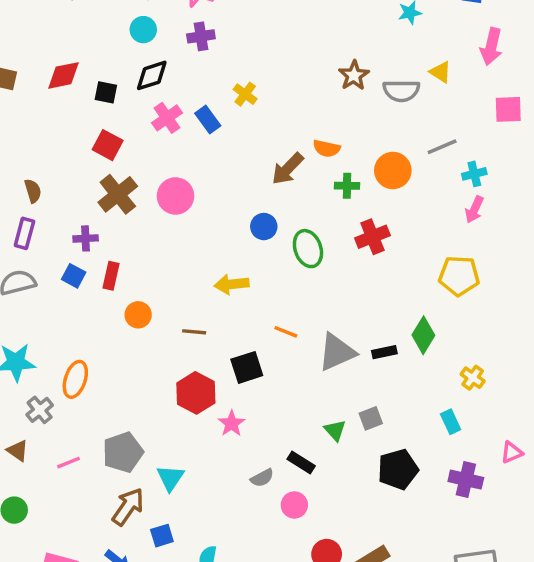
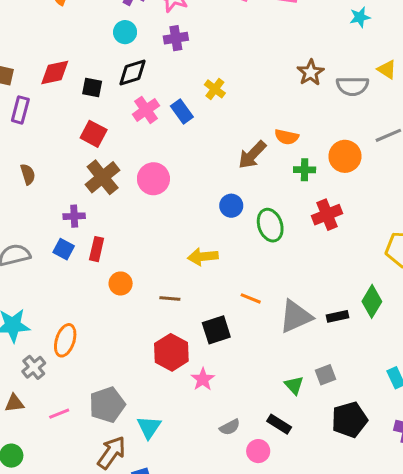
purple rectangle: (24, 233) -> (20, 110), moved
brown triangle: (18, 451) -> (14, 403), turned -42
black rectangle: (301, 463) -> (279, 424), moved

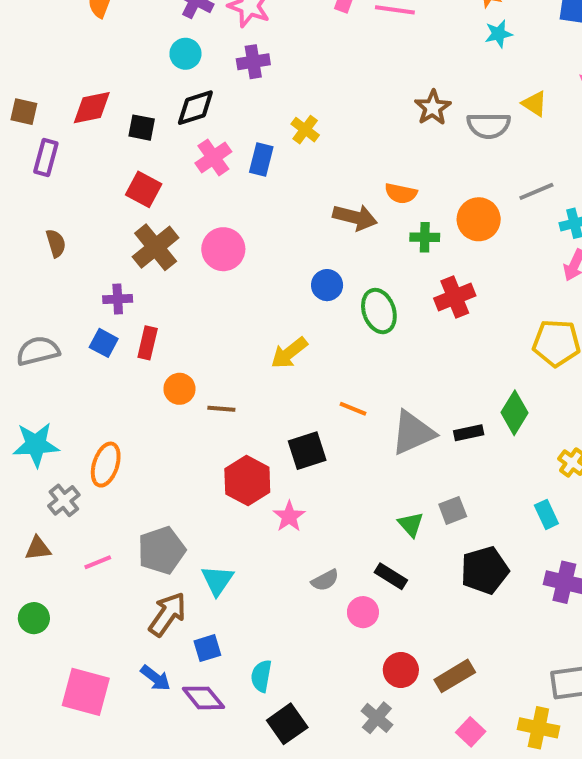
blue rectangle: (182, 111) -> (261, 159), turned 50
brown arrow: (252, 155) -> (355, 217), turned -120
yellow arrow: (203, 257) -> (289, 353), turned -32
brown line: (170, 298) -> (221, 409), moved

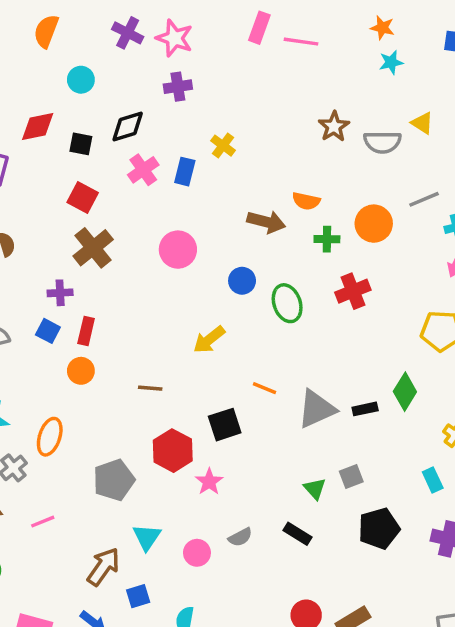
cyan circle: (185, 54) -> (81, 80), moved
pink circle: (223, 249) -> (178, 250), moved
orange circle: (179, 389) -> (81, 371), moved
gray pentagon: (162, 550) -> (114, 480), moved
pink circle: (363, 612) -> (197, 553), moved

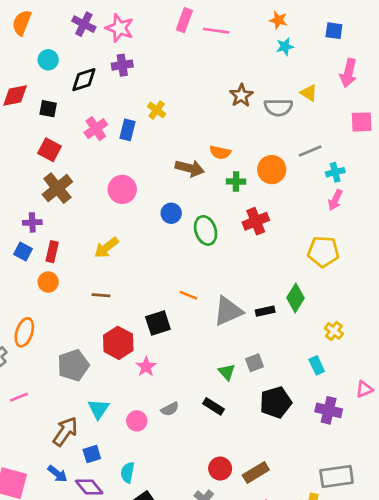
black diamond: (128, 126) -> (84, 80), moved
yellow arrow: (209, 340) -> (106, 248), moved

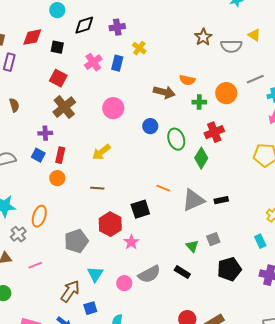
purple cross: (122, 65) -> (117, 27), moved
green diamond: (296, 298) -> (201, 158), moved
gray semicircle: (170, 409) -> (149, 274), size x1.6

